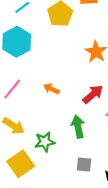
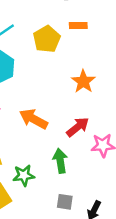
orange arrow: (51, 89) -> (34, 119), size x1.6

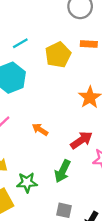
orange arrow: (34, 119) -> (40, 130), size x0.6
green arrow: (60, 161) -> (63, 171), turned -150

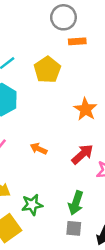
orange rectangle: (89, 44) -> (77, 41), moved
green arrow: (63, 171) -> (76, 203), moved

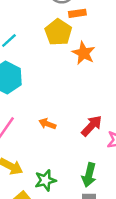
yellow pentagon: (47, 70) -> (58, 32), moved
orange star: (85, 109) -> (84, 53), moved

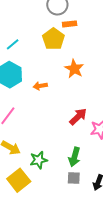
orange star: (84, 53) -> (74, 69), moved
orange arrow: (47, 124) -> (40, 86), moved, turned -32

